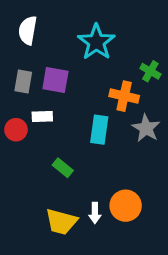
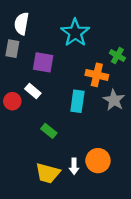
gray rectangle: (23, 81) -> (12, 49), moved
white rectangle: (42, 117) -> (33, 91), turned 42

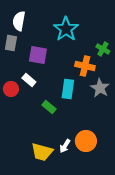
green rectangle: (49, 131) -> (49, 107), moved
white arrow: (74, 166) -> (65, 146), turned 32

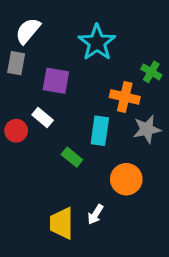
white semicircle: (19, 21) -> (28, 31), turned 30
gray star: (100, 88) -> (147, 129), turned 30
orange circle: (86, 141) -> (126, 179), moved
yellow trapezoid: (42, 152) -> (62, 223), turned 75

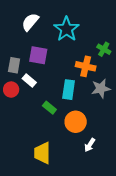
white semicircle: (28, 31) -> (30, 22), moved
gray rectangle: (16, 63) -> (14, 65), moved
orange circle: (126, 179) -> (76, 122), moved
white arrow: (95, 214) -> (90, 145), moved

